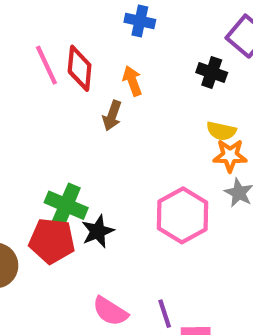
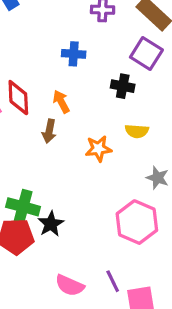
blue cross: (140, 21) -> (74, 54), moved
orange star: (230, 156) -> (98, 149), moved
pink hexagon: (182, 215) -> (137, 222), moved

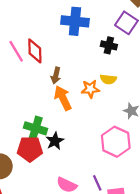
blue cross: (74, 54) -> (75, 21), size x1.6
orange arrow: (61, 102) -> (63, 98), moved, size x1.5
yellow semicircle: (137, 131) -> (108, 79), moved

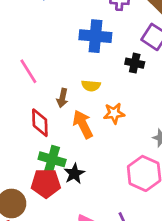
red diamond: (35, 51) -> (40, 123), moved
brown arrow: (56, 75) -> (62, 98), moved
yellow semicircle: (108, 79) -> (91, 86), moved

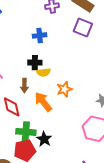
blue cross: (95, 36) -> (40, 35), size x0.6
black cross: (135, 63) -> (35, 63), moved

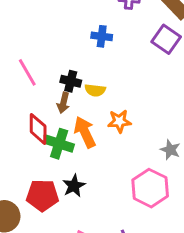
black cross: (35, 63) -> (71, 81), moved
green cross: (26, 132) -> (59, 144), moved

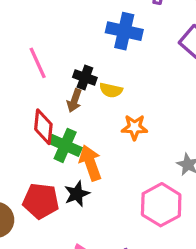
blue cross: (102, 36) -> (124, 31), size x1.5
orange arrow: (85, 132) -> (90, 163), moved

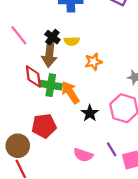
black cross: (85, 77) -> (52, 37), turned 32
brown arrow: (74, 101) -> (49, 54), size x1.6
black star: (77, 194) -> (90, 113), moved

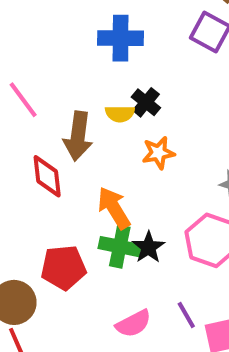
black cross: (52, 37) -> (146, 102), moved
green cross: (51, 85) -> (120, 247), moved
pink semicircle: (83, 155) -> (133, 324), turned -48

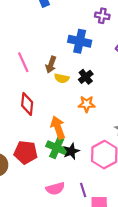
yellow semicircle: (120, 114) -> (62, 78), moved
brown arrow: (78, 136) -> (51, 65), moved, size x0.7

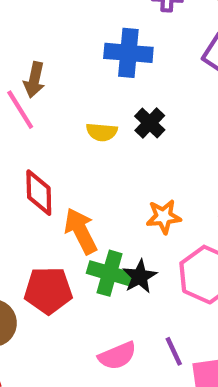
brown arrow: (51, 65) -> (34, 80), moved
orange star: (87, 104) -> (164, 217), moved
orange arrow: (58, 127) -> (81, 231), moved

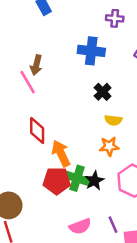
yellow semicircle: (102, 132) -> (113, 120), moved
red pentagon: (48, 290) -> (57, 181), moved

